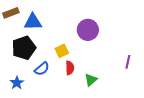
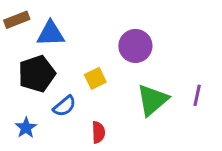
red semicircle: (70, 68) -> (98, 132), moved
green triangle: (91, 80) -> (152, 100), moved, size x1.6

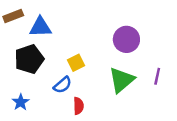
purple circle: (135, 46) -> (126, 39), moved
blue semicircle: (64, 106) -> (62, 85), moved

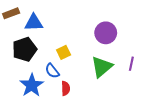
blue semicircle: (62, 85) -> (52, 71), turned 91
blue star: (21, 102) -> (32, 85), moved, size x1.6

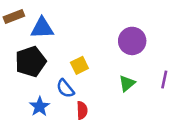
green triangle: (102, 67) -> (127, 83), size x0.6
blue star: (32, 85) -> (40, 106), size x0.7

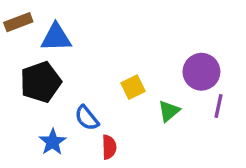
purple circle: (132, 41) -> (201, 72), moved
yellow square: (79, 65) -> (133, 87), moved

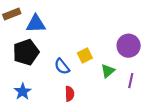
purple line: (219, 106) -> (131, 81), moved
blue semicircle: (87, 118) -> (62, 66), moved
blue star: (53, 142) -> (23, 92), moved

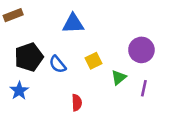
blue triangle: (36, 24) -> (73, 24), moved
blue semicircle: (62, 66) -> (58, 64), moved
blue star: (23, 92) -> (19, 91), moved

